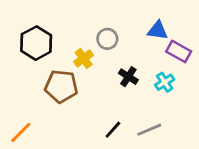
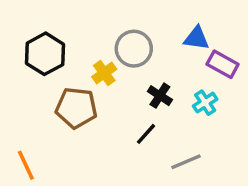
gray circle: (107, 39) -> (134, 49), size x1.4
black line: (113, 130) -> (146, 134), moved
orange line: (21, 132) -> (26, 165), turned -70

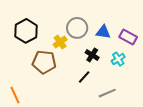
blue triangle: (196, 38) -> (103, 32), moved

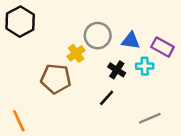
black hexagon: (26, 31) -> (20, 22), moved
cyan cross: (118, 59) -> (145, 66), moved, turned 32
gray line: (107, 93) -> (150, 118), moved

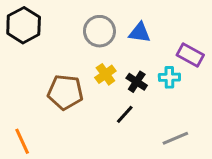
gray circle: (98, 36) -> (99, 31), moved
blue triangle: (131, 41) -> (140, 33), moved
yellow cross: (76, 53) -> (105, 74), moved

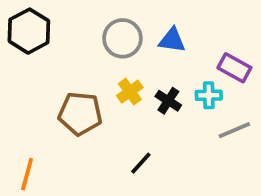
black line: (125, 114) -> (141, 163), moved
gray line: (175, 138) -> (234, 130), moved
orange line: (22, 141) -> (27, 174), turned 40

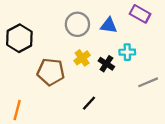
black hexagon: (29, 31) -> (19, 38), moved
purple rectangle: (234, 68) -> (140, 14), moved
cyan cross: (209, 95) -> (127, 52), moved

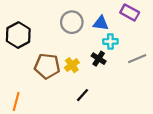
cyan cross: (127, 52) -> (110, 41), moved
yellow cross: (82, 58) -> (72, 65), moved
gray line: (148, 82) -> (137, 59), moved

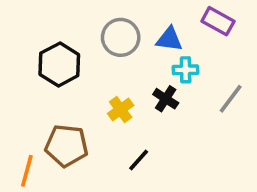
black hexagon: (18, 35) -> (59, 64), moved
gray line: (137, 59) -> (231, 99), turned -30
brown pentagon: (47, 66) -> (66, 146), moved

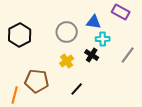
gray circle: (121, 37) -> (67, 32), moved
black hexagon: (59, 64) -> (20, 35), moved

